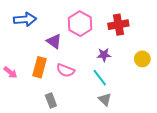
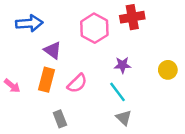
red cross: (118, 25) -> (132, 17), moved
purple triangle: (54, 41) -> (53, 50), moved
pink semicircle: (65, 70) -> (77, 83), turned -66

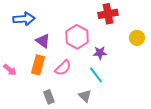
pink hexagon: (94, 28) -> (77, 37), moved
yellow circle: (168, 70) -> (137, 38), moved
gray triangle: (124, 118) -> (85, 96), moved

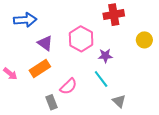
orange rectangle: (38, 65) -> (40, 68), turned 42
pink semicircle: (63, 68) -> (68, 86), moved
gray triangle: (85, 96) -> (119, 101), moved

